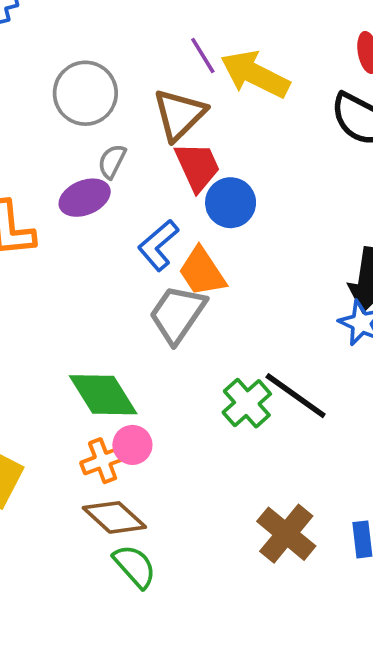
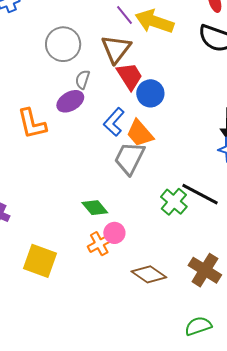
green diamond: (103, 395) -> (95, 208), size x0.7
brown diamond: (114, 517) -> (149, 274), moved
green semicircle: (135, 566) -> (198, 326), moved, turned -60

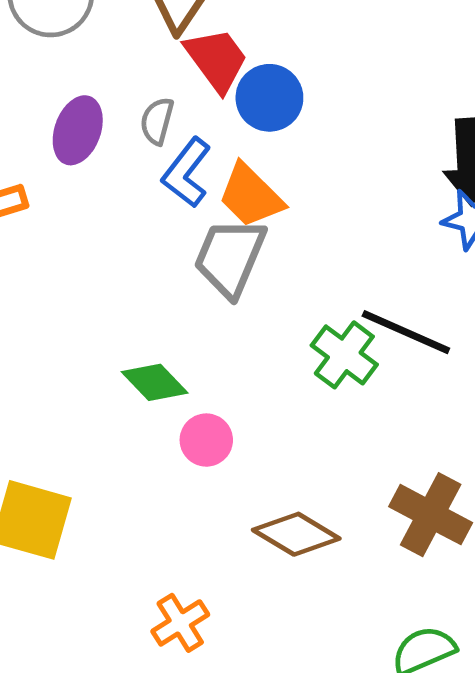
gray semicircle: (83, 79) -> (157, 121), moved
purple ellipse: (70, 101) -> (78, 130), turned -36
orange cross: (99, 244) -> (180, 623), moved

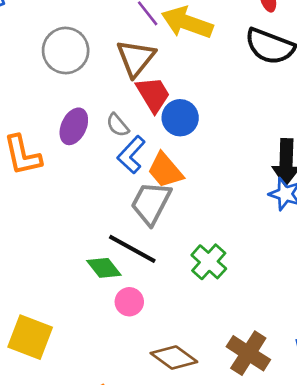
gray semicircle: (157, 121) -> (118, 125), turned -60
black line: (406, 332) -> (132, 249), moved

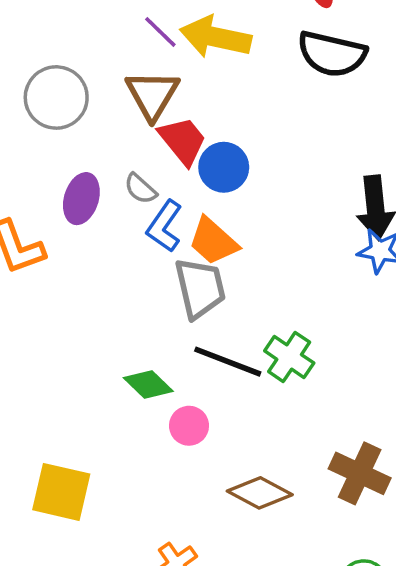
gray trapezoid: (151, 203) -> (200, 288), turned 147
black line: (132, 249) -> (228, 362), moved

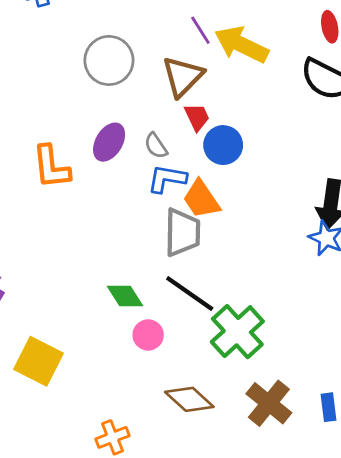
red trapezoid: (183, 141) -> (197, 117), size x0.7
blue L-shape: (164, 226) -> (167, 179), turned 51
green cross: (289, 357) -> (237, 332), moved, size x1.4

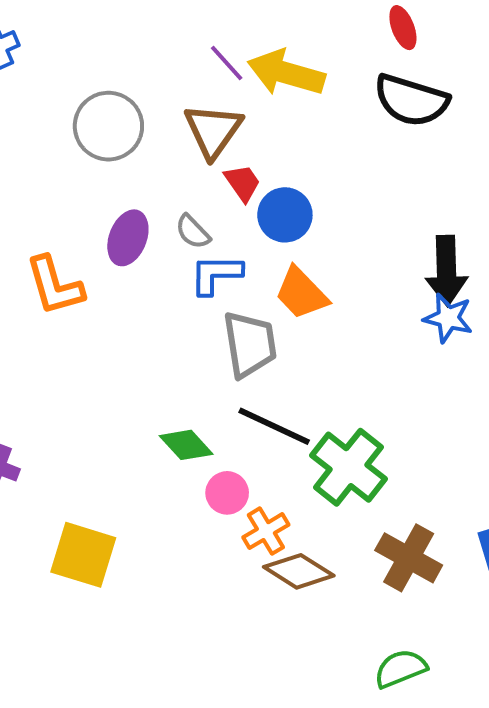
orange trapezoid: (201, 199) -> (301, 293), moved
orange cross: (112, 437) -> (266, 531), moved

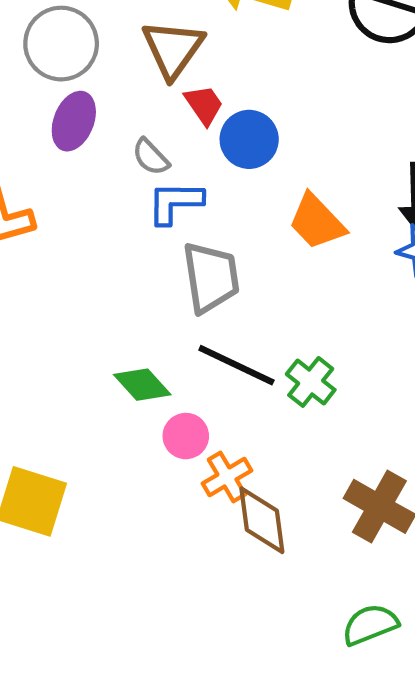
purple ellipse: (128, 238) -> (74, 121), moved
orange trapezoid: (301, 293) -> (317, 222), moved
green cross: (349, 467) -> (311, 382), moved, size x0.6
brown diamond: (299, 571) -> (262, 520), turned 50

